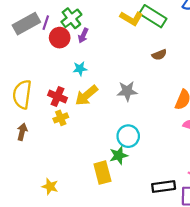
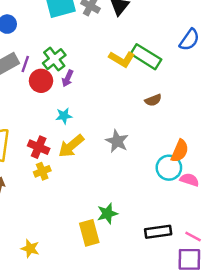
gray star: (127, 91) -> (117, 141), turned 30
cyan circle: (128, 136) -> (169, 168), moved
black rectangle: (164, 186) -> (158, 232), moved

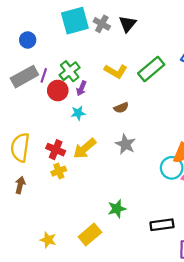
green rectangle: (146, 57) -> (151, 69), turned -72
yellow L-shape: (122, 59) -> (116, 71), moved
brown semicircle: (153, 100) -> (121, 108), moved
cyan star: (64, 116) -> (78, 113), moved
yellow rectangle: (89, 233) -> (90, 234), moved, turned 65

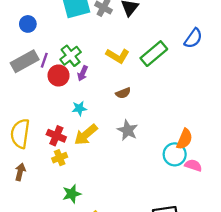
cyan star: (78, 113) -> (79, 108), moved
green star: (117, 209) -> (72, 194), moved

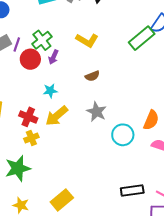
green rectangle: (154, 54) -> (142, 38), moved
cyan circle: (175, 154) -> (123, 135), moved
green star: (72, 194) -> (18, 168), moved, size x1.4

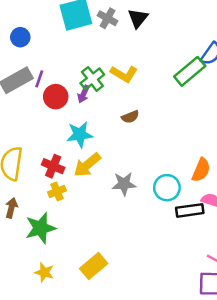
green cross: (42, 40) -> (92, 79), moved
cyan star: (50, 91) -> (80, 135), size x1.5
gray star: (97, 112) -> (124, 184), moved, turned -30
black rectangle: (132, 190) -> (190, 210), moved

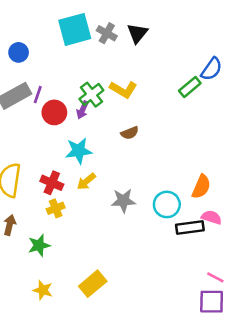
green rectangle: (190, 71) -> (190, 87), size x0.7
yellow arrow: (87, 165) -> (86, 181), size x0.7
green star: (40, 228) -> (39, 245), size x0.7

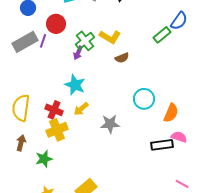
red circle: (54, 112) -> (56, 24), moved
brown semicircle: (130, 133) -> (122, 58), moved
cyan star: (79, 151) -> (75, 85), turned 30
cyan circle: (167, 204) -> (144, 99), moved
yellow cross: (56, 208) -> (57, 130), size x1.5

